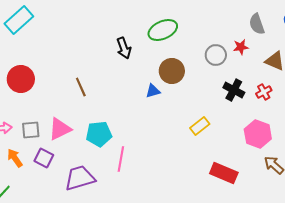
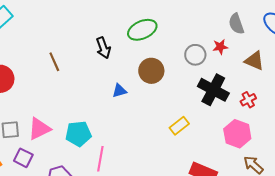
brown line: (81, 87) -> (54, 62), moved
black cross: (234, 90) -> (213, 90), size x1.4
blue triangle: (153, 91) -> (119, 91), moved
red cross: (264, 92) -> (248, 100), moved

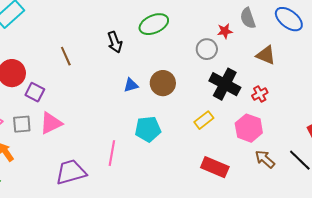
red star: (220, 47) -> (225, 31), moved
brown circle: (151, 71) -> (163, 83), moved
yellow rectangle: (179, 126) -> (204, 120), moved
cyan pentagon: (78, 134) -> (148, 129), moved
purple square: (23, 158) -> (35, 92), moved

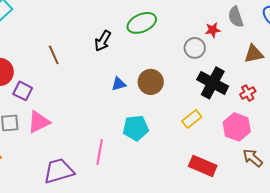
black arrow: (115, 42) -> (103, 41), turned 50
brown triangle: (266, 55) -> (254, 54), turned -35

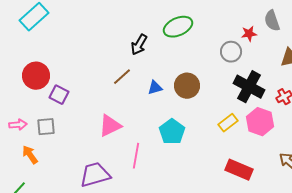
brown line: (54, 55) -> (122, 77), moved, turned 72
pink triangle: (39, 122) -> (110, 126), moved
pink hexagon: (237, 127) -> (260, 122), moved
cyan pentagon: (136, 128) -> (172, 132), turned -30

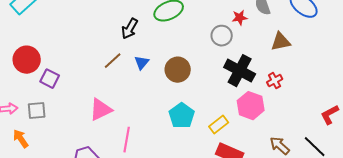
blue triangle: (155, 88) -> (142, 63), moved, turned -35
yellow rectangle: (228, 123) -> (219, 125), moved
cyan pentagon: (172, 132) -> (182, 116), moved

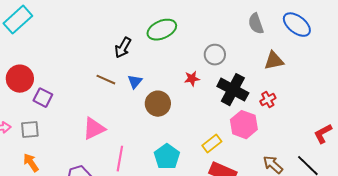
red star: (240, 18) -> (192, 79), moved
brown line: (113, 61) -> (106, 80), turned 66
brown circle: (178, 70) -> (158, 104), moved
cyan pentagon: (182, 116) -> (167, 157), moved
orange arrow: (21, 139) -> (31, 163), moved

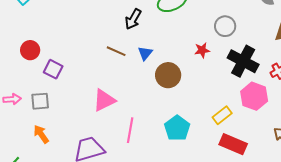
red circle: (20, 79) -> (30, 50), size x0.7

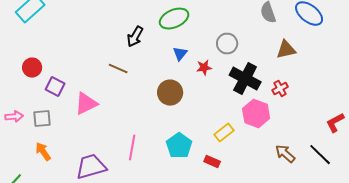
blue triangle: (145, 53) -> (180, 54), moved
pink triangle: (104, 100) -> (86, 104), moved
red rectangle: (233, 144) -> (212, 162), moved, size x0.6

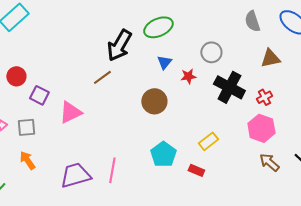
black arrow: (135, 37) -> (119, 45), size x1.5
brown line: (118, 69) -> (102, 77), turned -60
pink hexagon: (256, 114) -> (261, 128), moved
pink line: (132, 148) -> (112, 170), moved

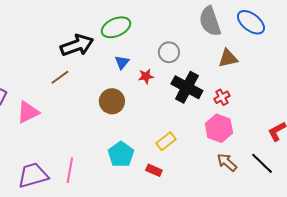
gray semicircle: (252, 21) -> (210, 21), size x1.4
black arrow: (119, 45) -> (77, 45), turned -140

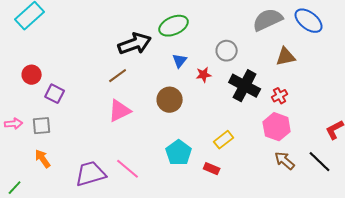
gray semicircle: (210, 21) -> (268, 20), turned 84
pink triangle: (28, 112) -> (120, 111), moved
pink line: (70, 170) -> (128, 169), turned -60

